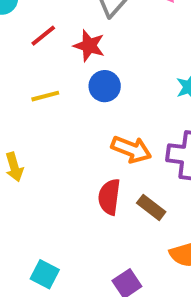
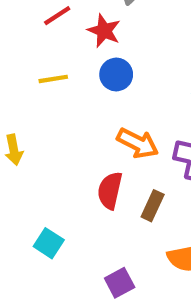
brown rectangle: (151, 207) -> (153, 206), turned 72
cyan square: (45, 274) -> (49, 243), moved

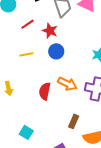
red semicircle: (110, 190) -> (45, 91), moved
brown rectangle: (153, 206) -> (74, 121), moved

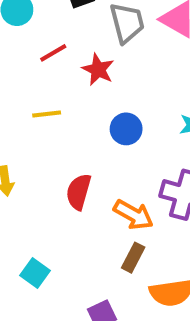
blue circle: (56, 51) -> (126, 129), moved
orange arrow: (67, 84) -> (133, 215), moved

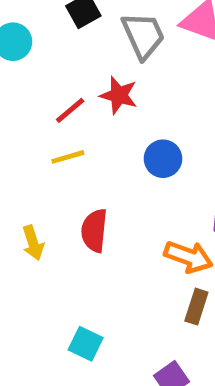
red line: (53, 53) -> (70, 110), moved
red semicircle: (79, 192) -> (94, 231), moved

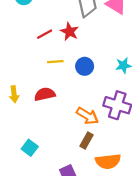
yellow line: (68, 157) -> (55, 62), moved
red semicircle: (94, 231) -> (45, 94), turned 60

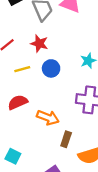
red star: (69, 32) -> (39, 44), moved
orange arrow: (87, 116) -> (48, 118), moved

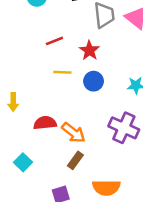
red semicircle: (18, 102) -> (45, 123), moved
brown rectangle: (66, 139) -> (75, 160), moved

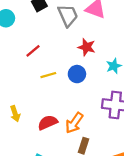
red star: (89, 50) -> (87, 47), moved
orange arrow: (73, 133) -> (74, 123), turned 105

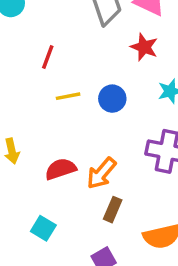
red star: (87, 47) -> (144, 47), moved
red line: (33, 51) -> (48, 57), turned -35

